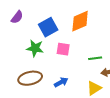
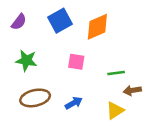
blue square: (48, 27) -> (60, 21), moved
green star: (35, 48) -> (26, 61), moved

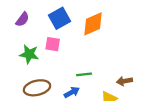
pink square: (76, 62) -> (53, 44), moved
green line: (116, 73) -> (84, 74), moved

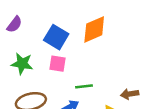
blue square: (59, 18) -> (56, 37), moved, turned -30
pink square: (53, 44) -> (57, 64), moved

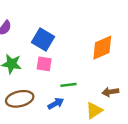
orange diamond: (94, 29) -> (102, 48), moved

